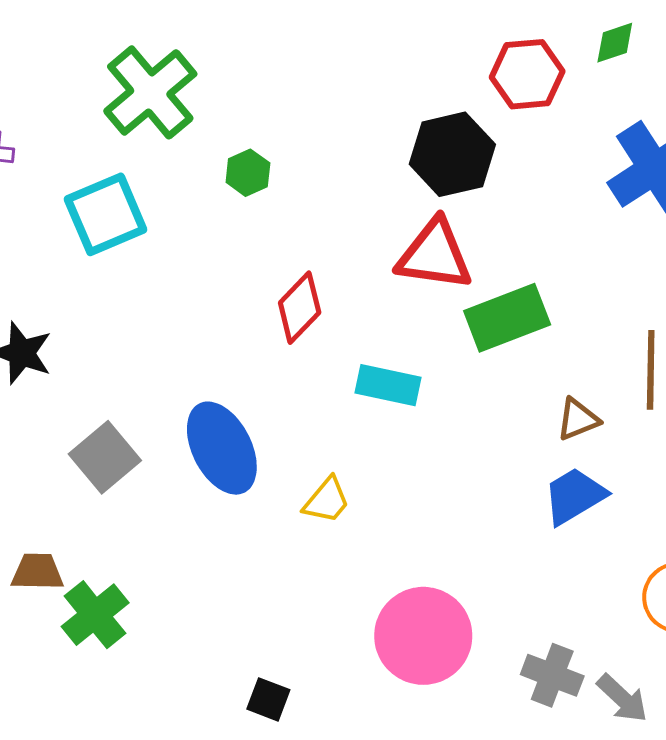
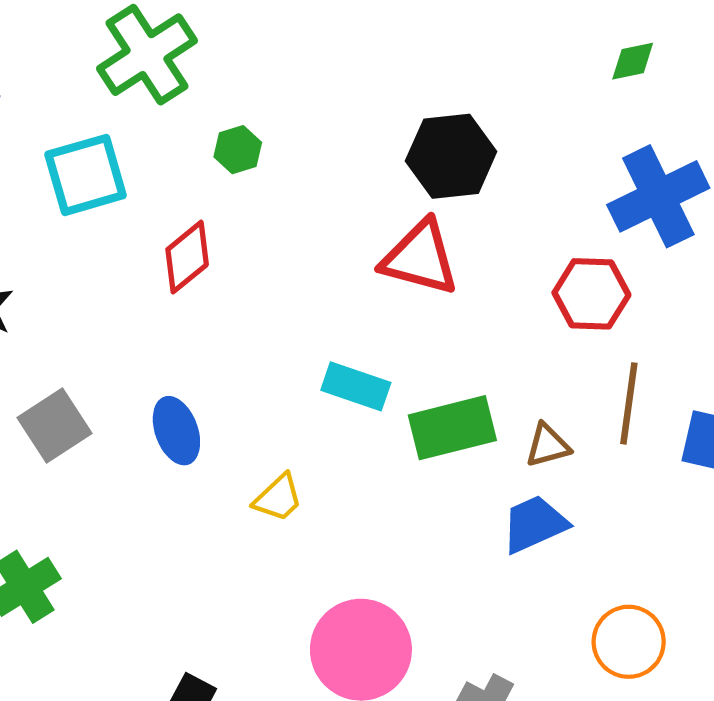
red hexagon: (527, 74) -> (591, 294), moved
red diamond: (300, 308) -> (187, 257), moved
green rectangle: (507, 318) -> (452, 428), moved
blue ellipse: (222, 448) -> (176, 431), size x0.7

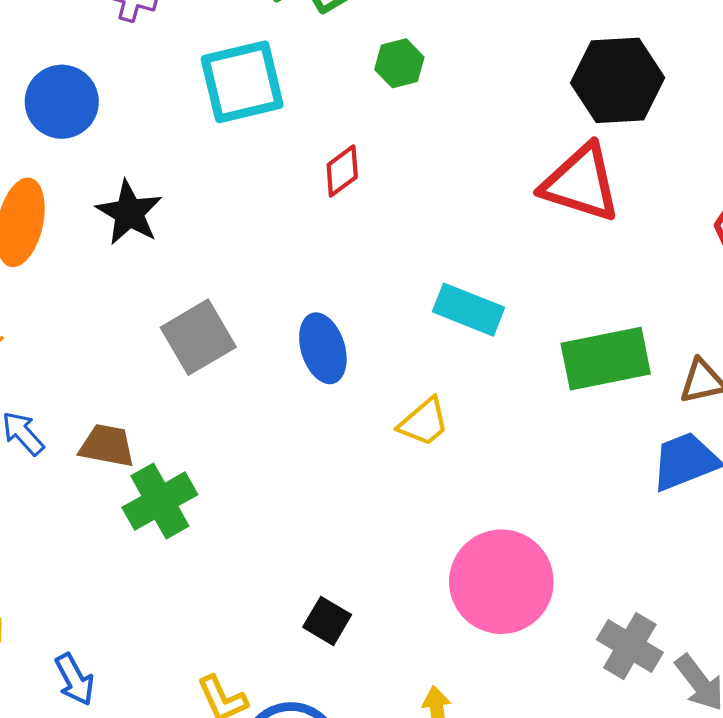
red diamond: (187, 257) -> (342, 171), size x0.7
cyan rectangle: (356, 386) -> (469, 310), moved

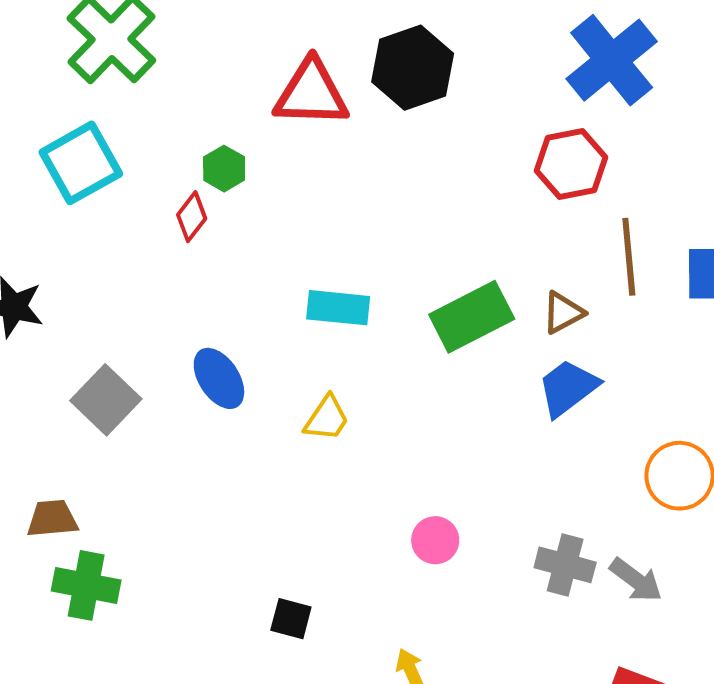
green hexagon: (399, 63) -> (224, 169), moved
red triangle: (581, 183) -> (311, 93), moved
green cross: (160, 501) -> (86, 585), moved, turned -34
pink circle: (501, 582) -> (435, 540), size x0.5

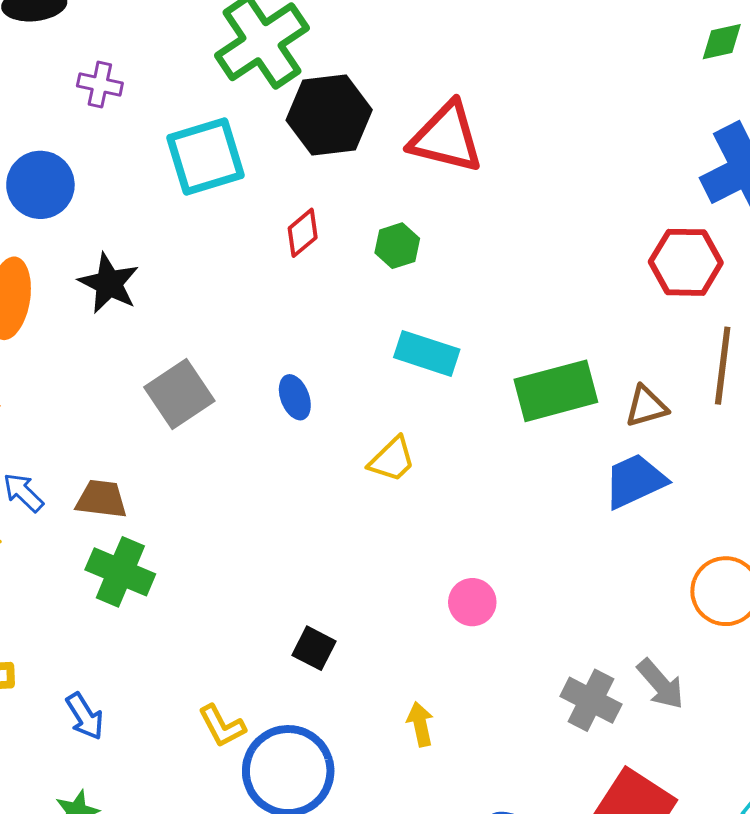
black hexagon: (413, 68) -> (329, 115), moved
green hexagon: (224, 169) -> (397, 246), moved
blue ellipse: (219, 378) -> (295, 397), size x0.7
gray cross: (565, 565) -> (591, 700), moved

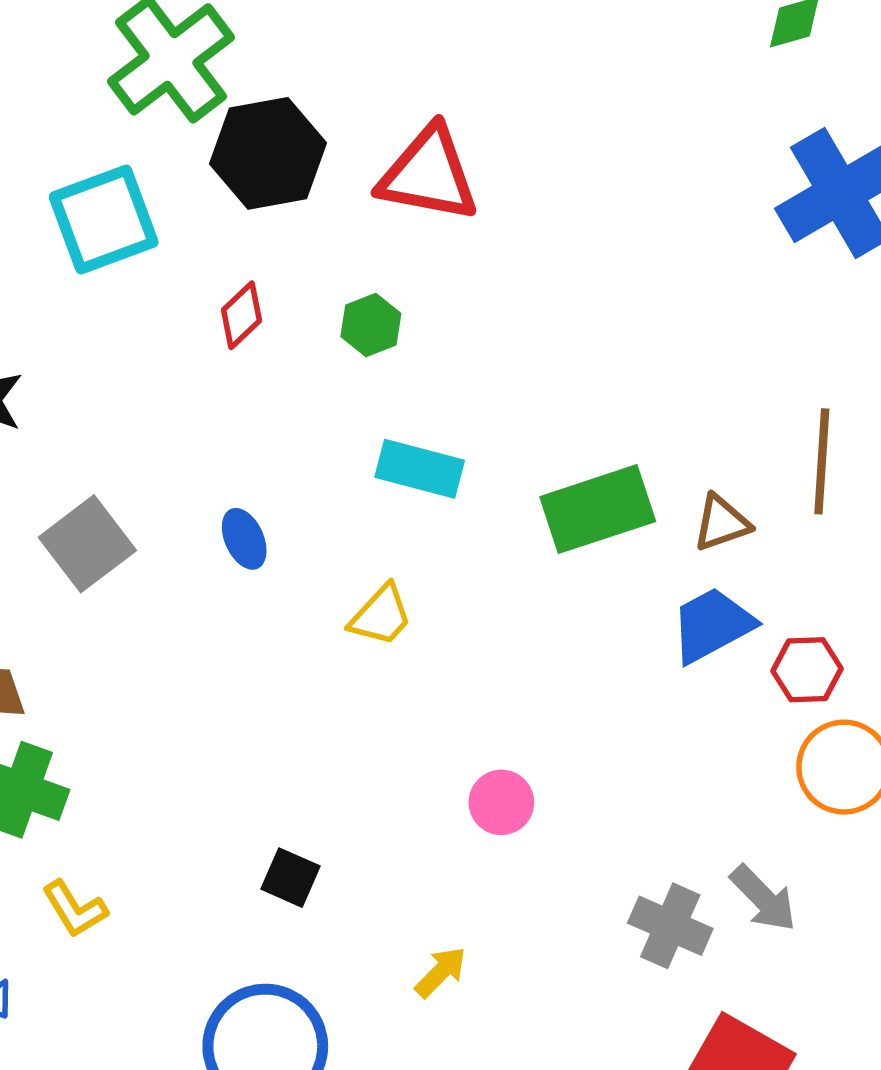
red hexagon: (686, 262) -> (807, 670), moved, size x0.7
yellow arrow: (420, 724) -> (441, 972), turned 60
yellow L-shape: (222, 726) -> (75, 909), moved

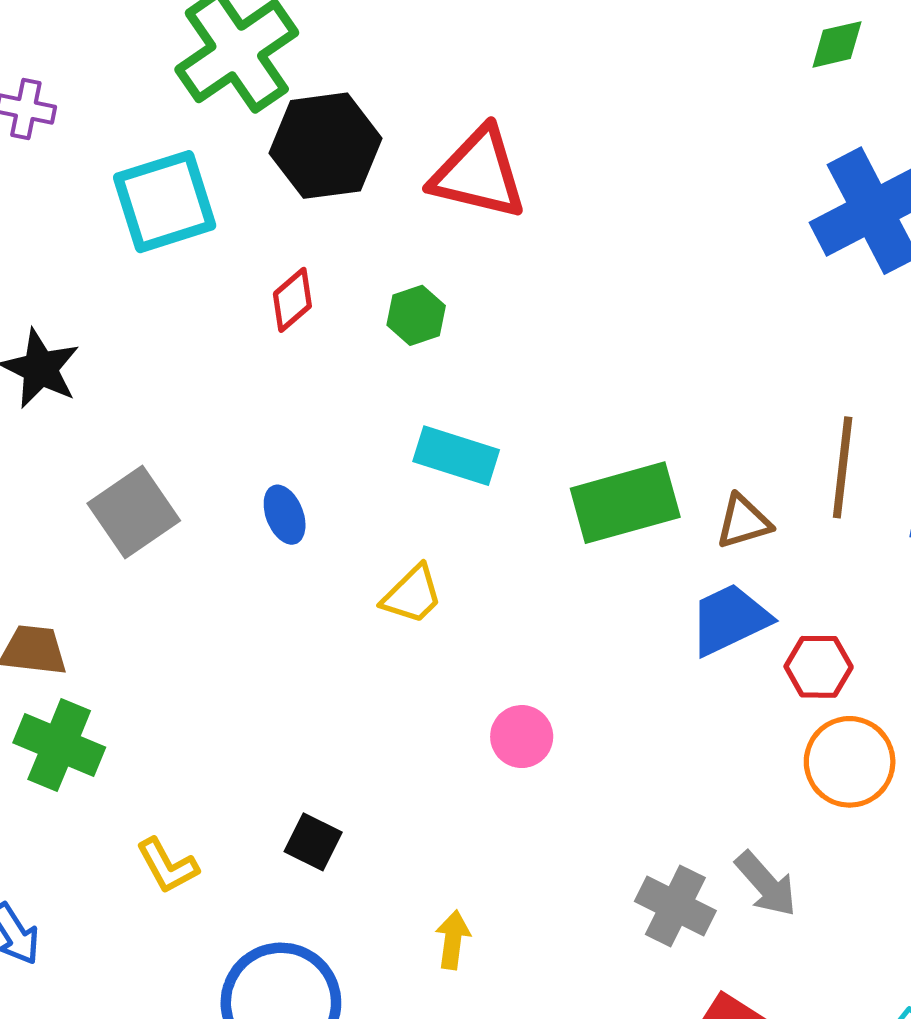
pink circle: (501, 802) -> (522, 737), moved
yellow L-shape: (75, 909) -> (167, 866), moved
yellow arrow: (441, 972) -> (453, 940), turned -40

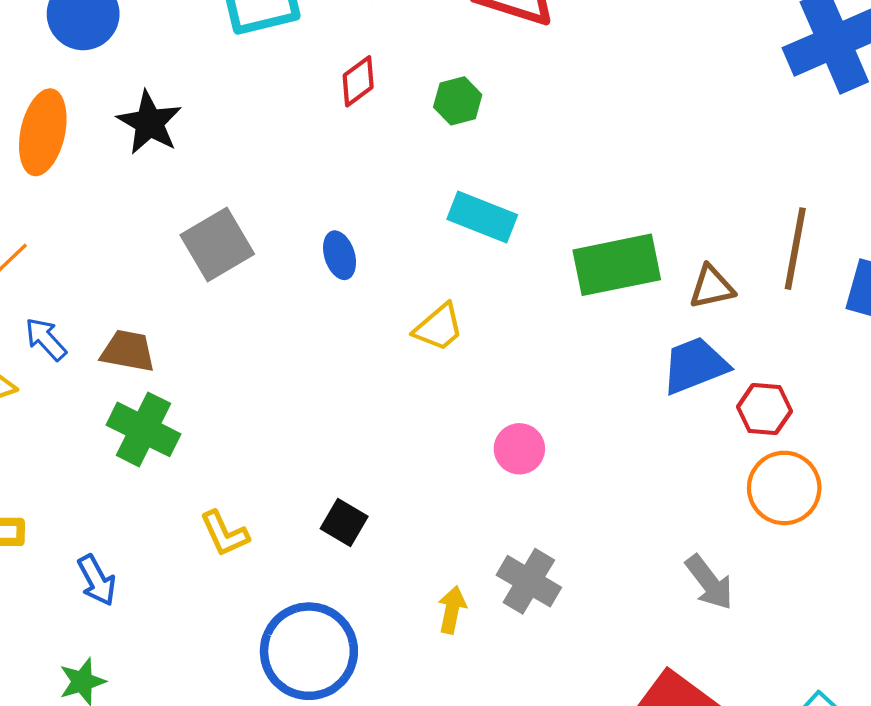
gray cross: (675, 906) -> (529, 581), moved

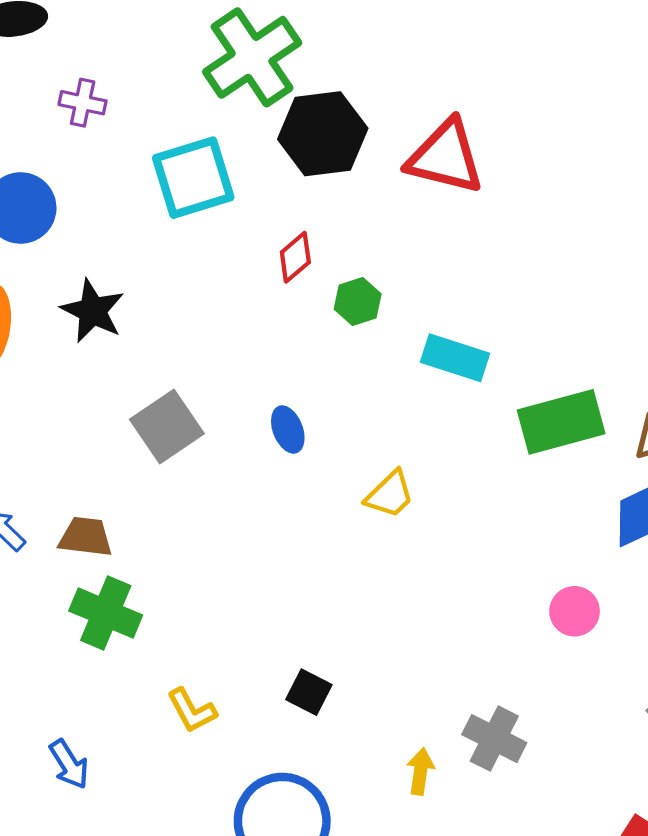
green hexagon: (458, 101) -> (358, 302), moved
cyan rectangle: (482, 217) -> (455, 358), moved
pink circle: (519, 449) -> (575, 611), moved

